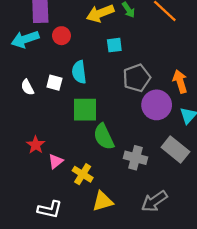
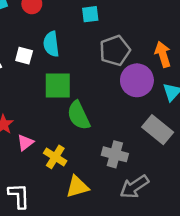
gray cross: (135, 158) -> (115, 154), moved
white L-shape: (50, 209) -> (19, 196), turned -105

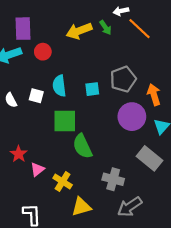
cyan square: (90, 14) -> (92, 89), moved
gray pentagon: (115, 50) -> (123, 79), moved

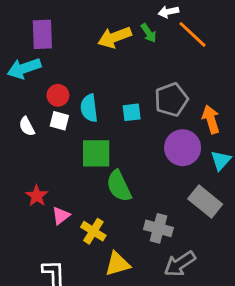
red circle: (43, 52) -> (58, 95), moved

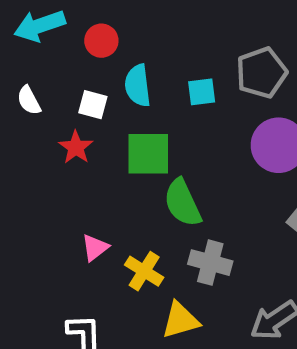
red circle: (58, 95) -> (101, 41), moved
white semicircle: (27, 126) -> (29, 100), moved
red star: (37, 196) -> (76, 147), moved
gray cross: (158, 228) -> (210, 263), moved

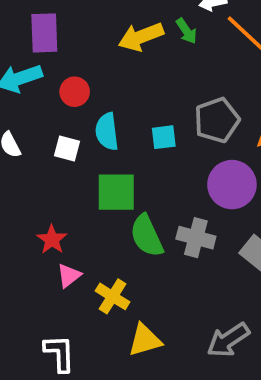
red star: (76, 147) -> (52, 240), moved
gray cross: (210, 263) -> (196, 238), moved

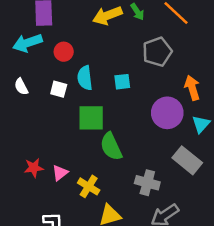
gray pentagon: (217, 120) -> (157, 52), moved
gray cross: (196, 238) -> (147, 183), moved
red star: (52, 240) -> (34, 168), moved, turned 30

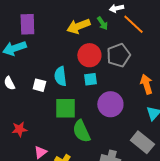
red circle: (64, 52) -> (89, 55), moved, size x1.5
purple circle: (167, 113) -> (110, 104), moved
red star: (34, 168) -> (19, 129), moved

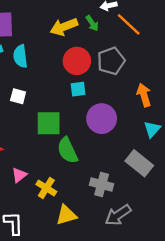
cyan semicircle: (60, 76) -> (20, 56), moved

